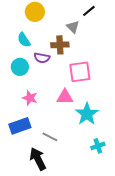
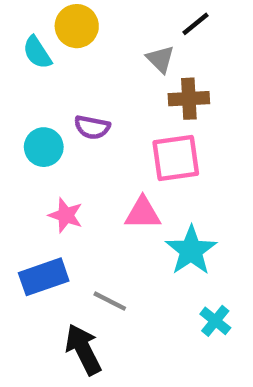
cyan semicircle: (24, 40) -> (37, 52), moved
brown cross: (60, 45) -> (189, 99), moved
cyan cross: (98, 146) -> (215, 321), turned -32

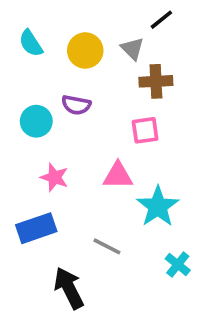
yellow circle: (77, 26) -> (85, 50), moved
pink square: (176, 158) -> (145, 130), size x0.7
gray line: (110, 301) -> (107, 246), moved

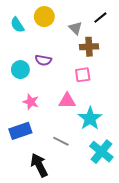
black line: (161, 20) -> (100, 18), moved
yellow circle: (85, 50) -> (44, 17), moved
cyan cross: (178, 264) -> (101, 152), size x1.6

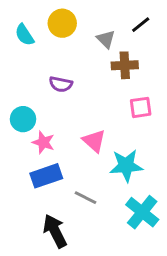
cyan circle: (20, 70) -> (23, 119), moved
pink square: (83, 75) -> (141, 107), moved
pink triangle: (67, 101) -> (94, 141), turned 42
cyan star: (90, 118) -> (126, 166), turned 30
blue rectangle: (20, 131) -> (46, 176), moved

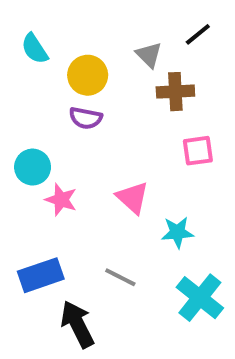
yellow circle: (62, 23) -> (88, 75), moved
cyan star: (126, 166) -> (177, 232), size x0.7
blue rectangle: (46, 176) -> (41, 275), moved

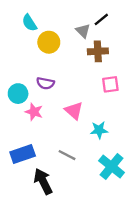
black line: (198, 34) -> (101, 19), moved
cyan semicircle: (35, 49) -> (29, 23), moved
purple semicircle: (86, 118) -> (45, 83), moved

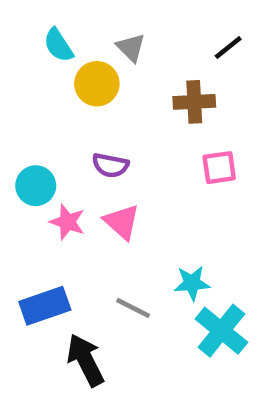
black line: (101, 19) -> (228, 48), moved
gray triangle: (83, 31) -> (131, 48), moved
purple semicircle: (45, 83) -> (110, 165), moved
pink triangle: (74, 111) -> (122, 222), moved
cyan star: (99, 130) -> (192, 283), moved

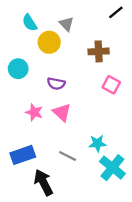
black line: (228, 48) -> (116, 12), moved
pink square: (219, 168) -> (111, 85), turned 36
cyan circle: (36, 186) -> (18, 69), moved

